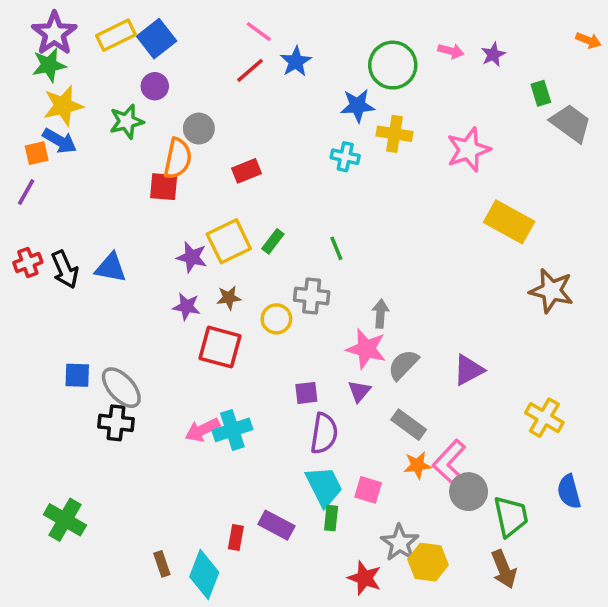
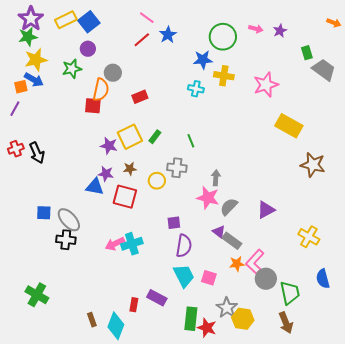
blue triangle: (111, 268) -> (95, 187), moved
purple triangle: (359, 391) -> (219, 232), moved, turned -32
green rectangle: (331, 518) -> (191, 319), moved, size x1.6

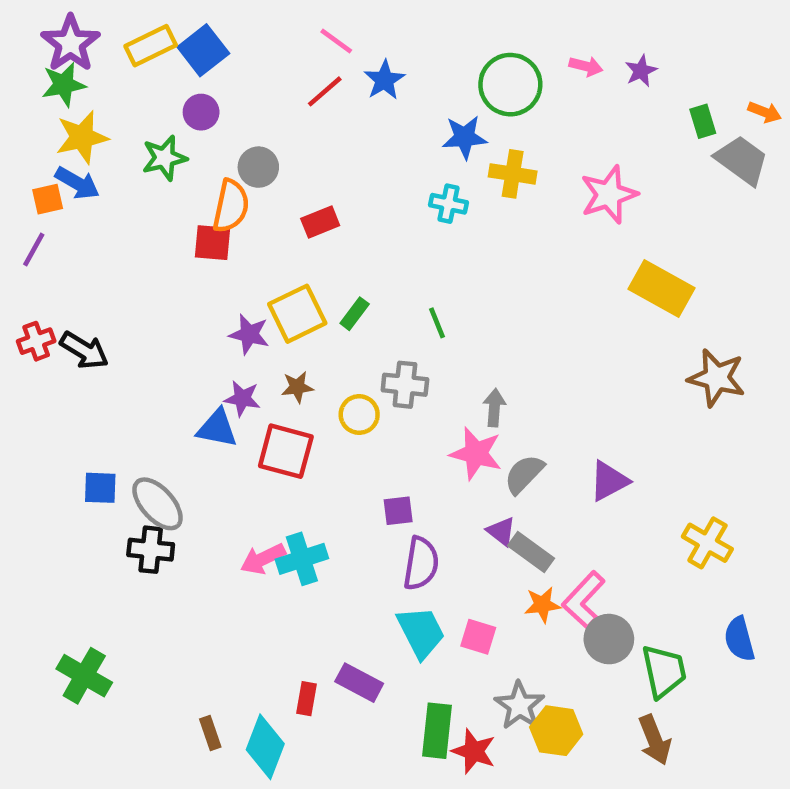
orange arrow: (334, 23) -> (765, 112), moved
black arrow: (37, 153) -> (84, 350), turned -35

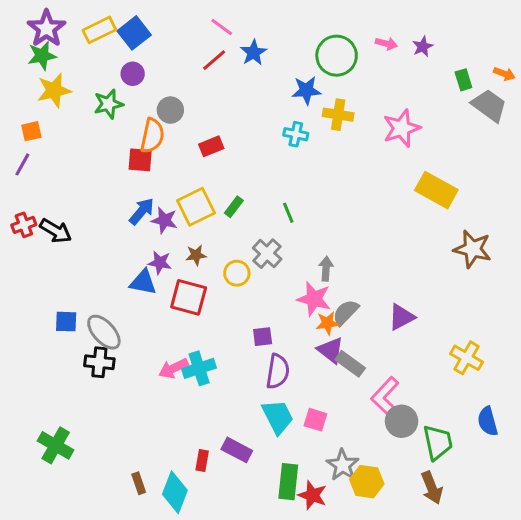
blue arrow: (77, 183) -> (142, 211), moved, turned -80
gray cross: (405, 385) -> (267, 254), turned 36
purple triangle: (501, 531) -> (331, 350), size x1.4
orange star: (542, 605) -> (328, 323), moved

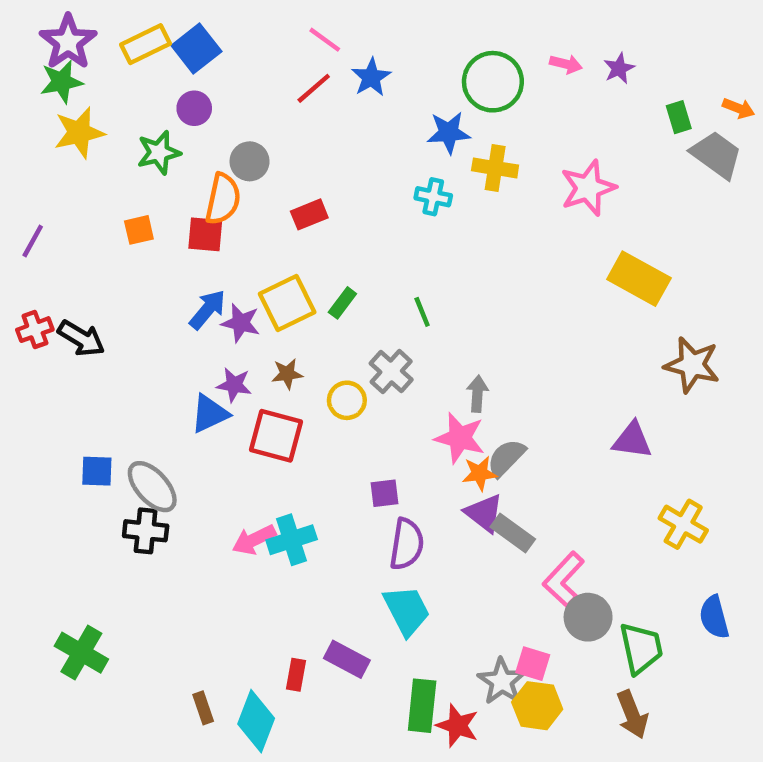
orange square: (31, 131) -> (139, 230), moved
blue triangle: (143, 282) -> (210, 414), turned -36
purple triangle: (402, 317) -> (632, 440), moved, turned 36
pink square: (315, 420) -> (533, 664), moved

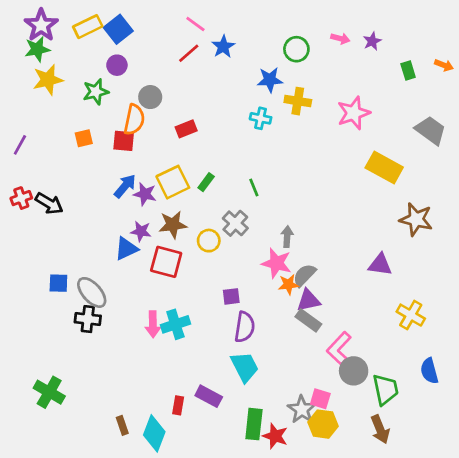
green circle: (493, 82) -> (296, 49), size x0.7
gray trapezoid: (716, 155) -> (431, 130), moved
brown star: (287, 374) -> (173, 225), size x1.5
purple triangle: (484, 513) -> (308, 300), moved, turned -50
pink arrow: (254, 540) -> (153, 324), turned -65

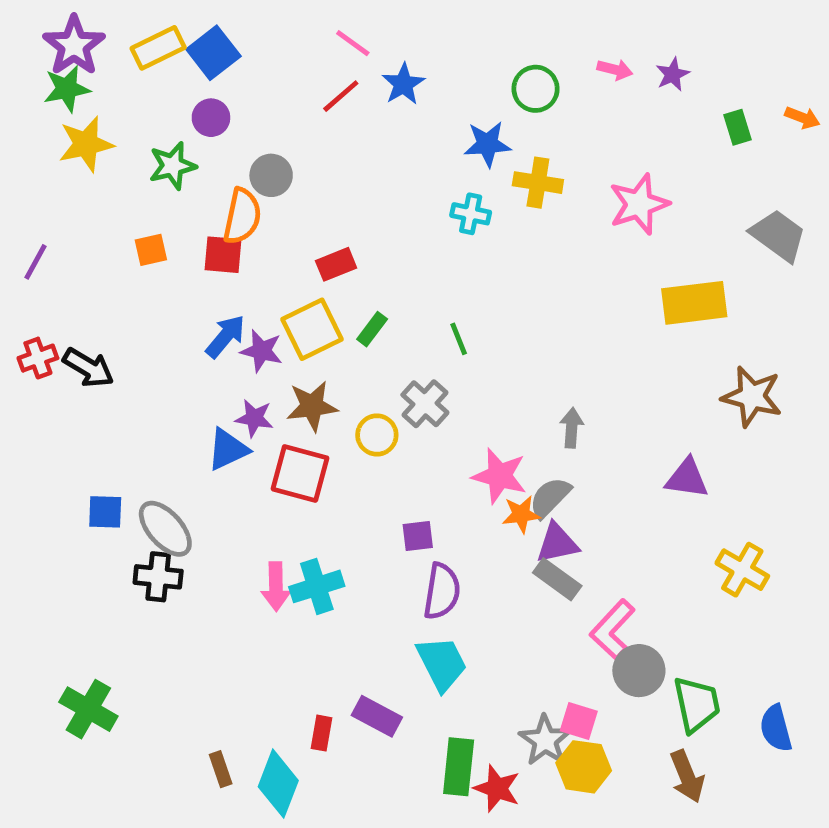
red rectangle: (186, 129) -> (336, 264), moved
yellow rectangle: (384, 167) -> (694, 303), turned -36
gray arrow: (287, 237) -> (572, 428), moved
blue semicircle: (429, 371) -> (776, 728), moved

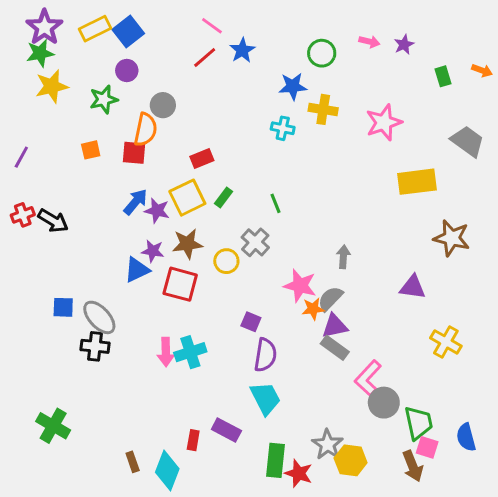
purple square: (418, 536) -> (251, 322), turned 30
pink square: (579, 721) -> (427, 447), moved

